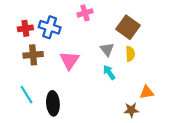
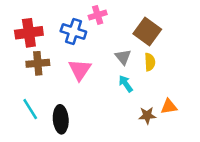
blue cross: (50, 27) -> (73, 31), moved
red cross: (25, 28) -> (29, 33), size x1.5
brown star: (131, 110) -> (147, 115), moved

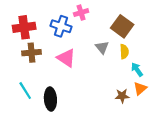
pink triangle: (80, 70) -> (66, 58), turned -30
cyan arrow: (126, 84) -> (137, 69), moved
orange triangle: (169, 107) -> (140, 88), turned -32

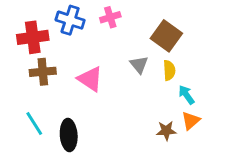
blue cross: (61, 26) -> (70, 20), moved

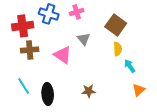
gray triangle: (139, 65) -> (84, 39), moved
orange triangle: (191, 121) -> (139, 90), moved
brown star: (166, 131) -> (89, 91), moved

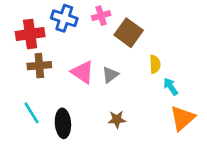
brown square: (116, 25) -> (129, 33), moved
gray triangle: (84, 39) -> (110, 75), moved, turned 32
orange triangle: (139, 90) -> (182, 118), size x1.5

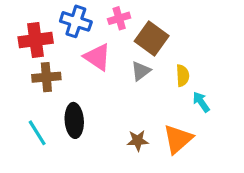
pink triangle: (83, 72) -> (97, 57), moved
gray triangle: (110, 75) -> (141, 71), moved
orange triangle: (182, 118) -> (178, 139), moved
black ellipse: (63, 123) -> (74, 120), moved

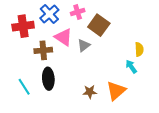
blue cross: (76, 21) -> (49, 14), turned 30
gray triangle: (141, 71) -> (84, 45), moved
yellow semicircle: (183, 76) -> (139, 49), moved
brown cross: (46, 77) -> (43, 50), moved

